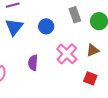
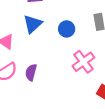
purple semicircle: (33, 63) -> (31, 72), moved

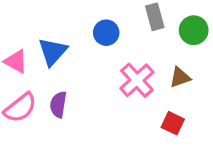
blue triangle: (33, 24) -> (53, 52), moved

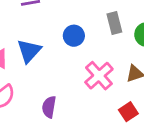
purple semicircle: (58, 105) -> (49, 107), moved
red square: (173, 123) -> (128, 112), turned 30

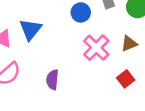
blue circle: (74, 36) -> (81, 12), moved

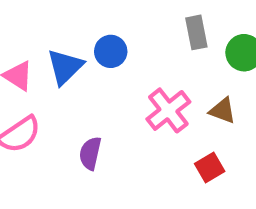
blue circle: (81, 12) -> (111, 51), moved
brown triangle: (129, 44) -> (223, 111), turned 36

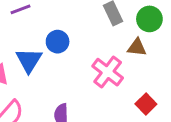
brown triangle: (223, 111) -> (137, 47), moved

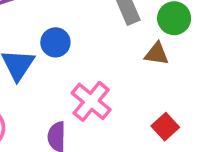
pink cross: (108, 72) -> (91, 101), moved

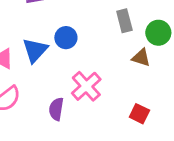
red square: (165, 127) -> (139, 114), turned -30

